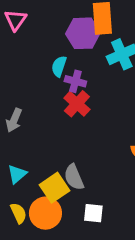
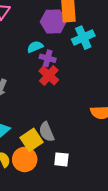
cyan semicircle: (59, 66) -> (35, 47), turned 49

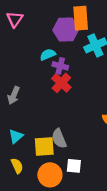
yellow square: (32, 140) -> (44, 147), turned 30
orange circle: (25, 159) -> (50, 175), moved

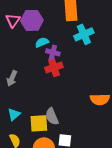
pink triangle: (15, 19) -> (13, 20), moved
purple hexagon: (66, 30) -> (32, 20), moved
red cross: (61, 83) -> (54, 67), turned 30

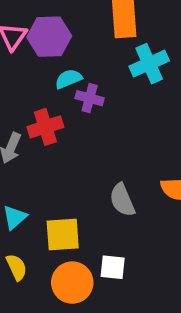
red cross: (54, 67) -> (45, 127), moved
gray semicircle: (52, 116) -> (122, 200), moved

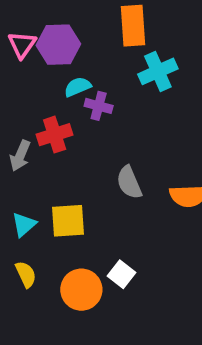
gray semicircle: (122, 200) -> (129, 182), moved
yellow square: (63, 235) -> (68, 221), moved
white square: (113, 267) -> (122, 274), turned 32

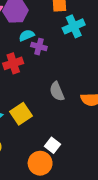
yellow square: (68, 221) -> (21, 114), turned -30
orange circle: (81, 290) -> (40, 163), moved

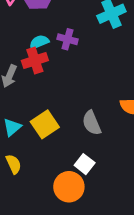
cyan semicircle: (27, 35) -> (39, 42), moved
gray semicircle: (57, 91) -> (92, 123), moved

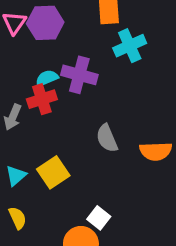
purple cross: (67, 39) -> (79, 75), size x1.5
gray semicircle: (92, 123) -> (107, 138), moved

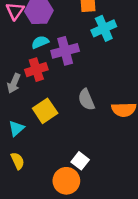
purple cross: (79, 75) -> (65, 51), turned -30
cyan semicircle: (47, 78) -> (40, 42), moved
yellow square: (53, 172) -> (45, 111), moved

